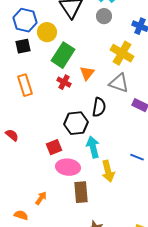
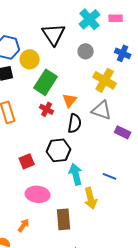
gray circle: (104, 16) -> (86, 51), moved
black semicircle: (99, 107) -> (75, 123), moved
red square: (54, 147) -> (27, 161), moved
blue line: (137, 157) -> (110, 176), moved
pink ellipse: (68, 167) -> (38, 194), moved

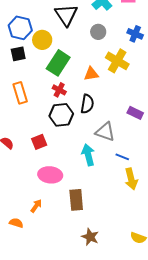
orange triangle: (70, 100) -> (91, 74), moved, turned 42
gray triangle: (102, 110) -> (105, 132), moved
black hexagon: (59, 150) -> (61, 115), moved
yellow arrow: (91, 198) -> (131, 179), moved

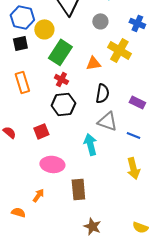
black semicircle: (87, 104) -> (102, 93), moved
blue line: (122, 157) -> (133, 135), moved

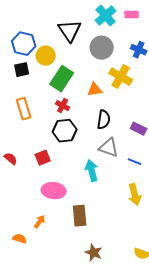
gray circle: (100, 21) -> (102, 48), size x1.5

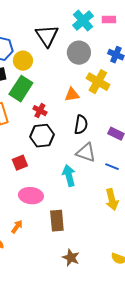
green rectangle: (62, 79) -> (21, 89), moved

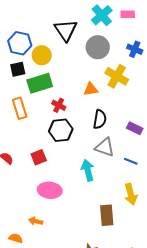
green rectangle: (21, 89) -> (40, 83), turned 40
brown rectangle: (57, 221) -> (107, 215), moved
orange arrow: (17, 227) -> (36, 221), turned -112

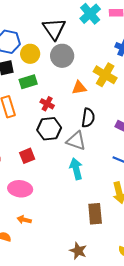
gray circle: (98, 47) -> (62, 56), moved
green rectangle: (40, 83) -> (28, 82), size x0.7
gray triangle: (105, 147) -> (76, 141), moved
pink ellipse: (50, 190) -> (20, 189), moved

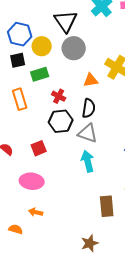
black semicircle: (88, 118) -> (89, 108), moved
brown star: (78, 251) -> (90, 243), turned 30

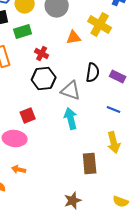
black semicircle: (89, 108) -> (93, 73), moved
red square: (39, 148) -> (28, 116), moved

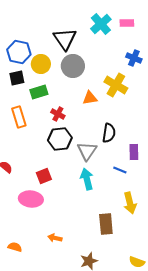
purple rectangle: (118, 77) -> (134, 152), moved, turned 63
gray triangle: (71, 91) -> (87, 151), turned 45
blue line: (114, 110) -> (120, 170), moved
orange arrow: (19, 170) -> (55, 238), moved

